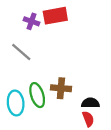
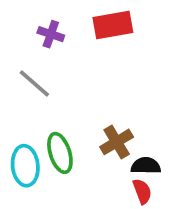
red rectangle: (55, 16) -> (113, 25), moved
brown cross: (61, 88) -> (117, 142), moved, turned -36

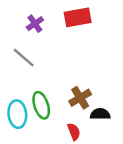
purple cross: (51, 34) -> (35, 24), turned 36
red semicircle: (142, 191) -> (74, 132), moved

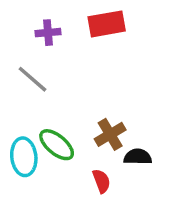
purple cross: (35, 24) -> (48, 33), turned 30
green ellipse: (41, 105) -> (57, 145), turned -32

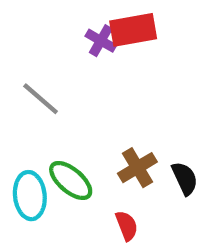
purple cross: (48, 33) -> (101, 41), moved, turned 35
black semicircle: (138, 157) -> (185, 178), moved, turned 64

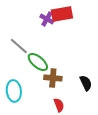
brown cross: (137, 168) -> (53, 78), moved, turned 36
green ellipse: (71, 181) -> (38, 62), moved

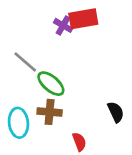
brown cross: (53, 78) -> (50, 112), moved

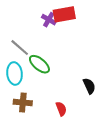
brown cross: (50, 112) -> (23, 103), moved
cyan ellipse: (18, 123) -> (15, 74), moved

